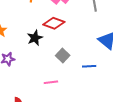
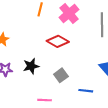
black star: (35, 38) -> (31, 66), moved

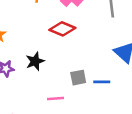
gray square: (61, 75) -> (78, 78), moved, turned 32

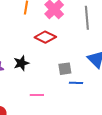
gray square: (78, 78) -> (65, 69), moved

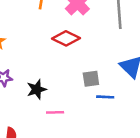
black star: (21, 63) -> (37, 89), moved

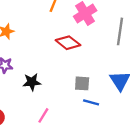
pink line: (55, 112) -> (43, 115), moved, turned -70

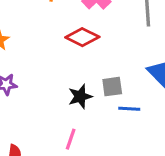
black star: (32, 82) -> (80, 97), moved

